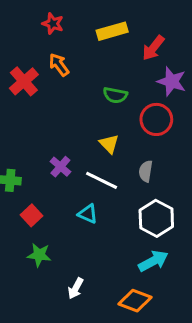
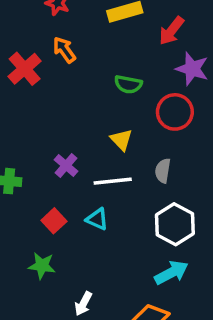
white line: (102, 180) -> (113, 181), turned -32
red square: (32, 215) -> (54, 221), moved

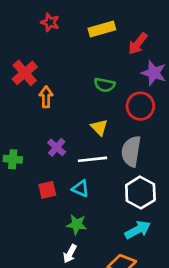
orange arrow: (64, 50) -> (46, 97), moved, turned 36
gray semicircle: (163, 171) -> (131, 151), size x1.6
red square: (54, 221) -> (47, 190), turned 30
green star: (42, 266) -> (77, 224), moved

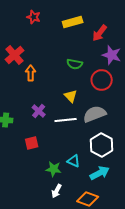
gray semicircle: (131, 151) -> (95, 114), turned 60
cyan triangle: (81, 189) -> (74, 161), moved
white arrow: (70, 254) -> (57, 191), moved

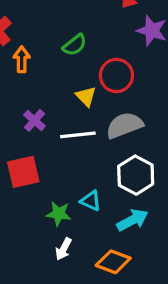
green semicircle: (75, 64) -> (75, 45), moved, turned -49
red circle: (102, 80) -> (116, 75), moved
red square: (32, 143) -> (23, 172), size x1.5

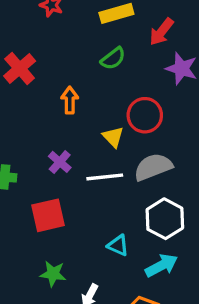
green semicircle: (75, 45) -> (113, 58), moved
orange arrow: (22, 59) -> (70, 100), moved
green star: (59, 214) -> (53, 274), moved

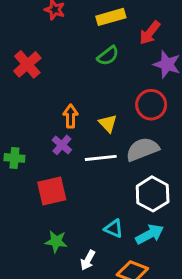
orange arrow: (70, 100) -> (71, 116), moved
red circle: (145, 115) -> (151, 105), moved
cyan triangle: (118, 245) -> (114, 228), moved

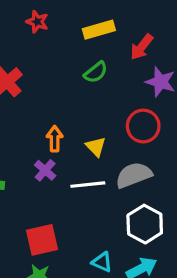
red square: (52, 191) -> (42, 240), moved

